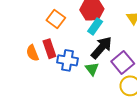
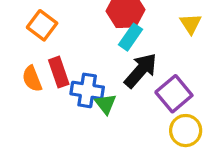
orange square: (56, 19) -> (42, 25), moved
green triangle: (92, 69) -> (105, 104), moved

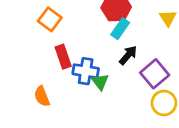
black arrow: (141, 70) -> (128, 55), size x0.7
orange semicircle: (32, 79) -> (42, 96), moved

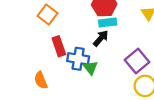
cyan rectangle: (120, 29) -> (108, 22), turned 48
black arrow: (128, 55) -> (101, 38), moved

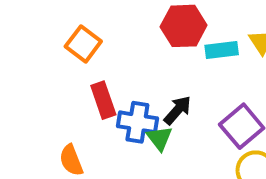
cyan rectangle: (108, 22) -> (222, 50), moved
black arrow: (101, 38) -> (178, 110), moved

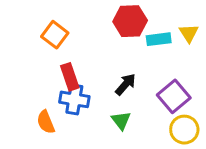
blue cross: (137, 122) -> (74, 99), moved
green triangle: (159, 138) -> (121, 121), moved

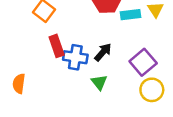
blue cross: (74, 99) -> (75, 57), moved
orange semicircle: (46, 122) -> (19, 84), moved, turned 30

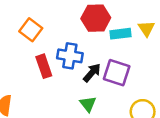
blue cross: (75, 57) -> (70, 56), moved
purple square: (143, 62) -> (117, 73), moved, turned -32

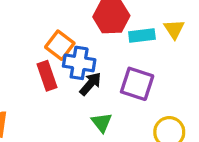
orange square: (31, 30) -> (60, 45), moved
black arrow: (92, 73) -> (90, 84), moved

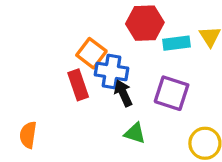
black arrow: (90, 84) -> (123, 93), turned -65
green triangle: (102, 122) -> (135, 133), turned -35

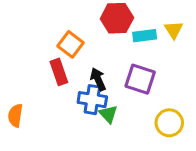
blue cross: (112, 72) -> (92, 100), moved
green triangle: (135, 133) -> (108, 114), turned 30

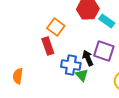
cyan rectangle: (145, 36) -> (107, 21), turned 42
black arrow: (98, 79) -> (88, 58), moved

